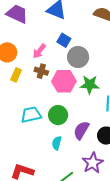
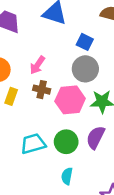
blue square: (64, 40) -> (85, 42), moved
purple semicircle: (81, 130) -> (95, 137), moved

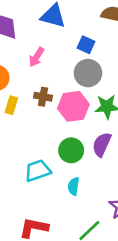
pink arrow: (37, 65) -> (37, 57), moved
cyan trapezoid: (33, 144) -> (38, 171), moved

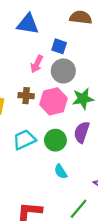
pink arrow: (37, 57) -> (37, 64), moved
cyan trapezoid: (38, 171) -> (24, 140), moved
cyan semicircle: (74, 186) -> (61, 171), turned -35

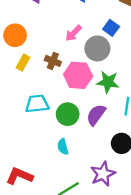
blue square: (59, 46) -> (111, 28), moved

